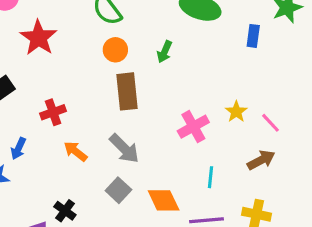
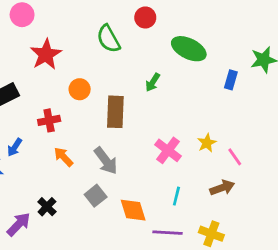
orange circle: (115, 50) -> (80, 89), moved
pink cross: (193, 127) -> (168, 150), turned -32

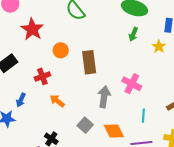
green arrow: (153, 82) -> (133, 34), moved
yellow star: (207, 143) -> (159, 47), moved
gray arrow: (106, 161) -> (104, 97), moved, turned -125

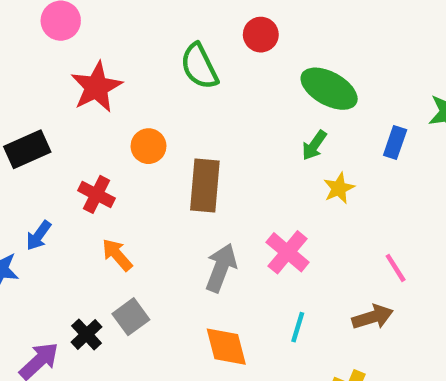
yellow star: (159, 47) -> (339, 188), moved
red cross: (42, 76) -> (96, 194), turned 35
gray square: (85, 125) -> (131, 317), moved

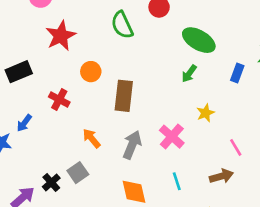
yellow star: (339, 188) -> (205, 113), moved
orange arrow: (117, 255) -> (92, 138), moved
cyan line: (298, 327) -> (177, 181), turned -36

